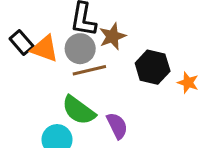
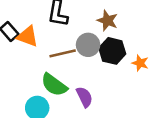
brown star: (112, 36) -> (107, 21), moved, turned -30
gray circle: (80, 49) -> (88, 45), moved

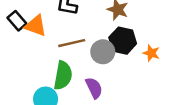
gray circle: (88, 45) -> (103, 52), moved
green semicircle: (54, 85) -> (63, 75), turned -116

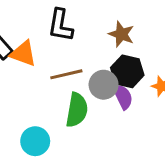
green semicircle: (63, 75) -> (77, 110), moved
purple semicircle: (94, 88) -> (123, 97), moved

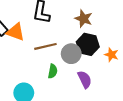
purple semicircle: (123, 97) -> (85, 79), moved
green semicircle: (77, 110) -> (53, 71), size x0.6

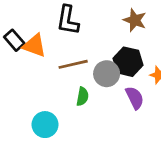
brown star: (84, 19) -> (135, 20), moved
purple semicircle: (85, 79) -> (135, 98), moved

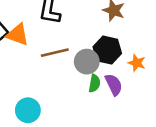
green semicircle: (82, 96) -> (94, 83), moved

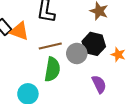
green semicircle: (94, 83) -> (52, 69), moved, size x1.6
purple semicircle: (114, 85) -> (99, 84), moved

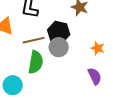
black hexagon: (94, 44) -> (59, 32), moved
purple semicircle: (99, 84) -> (95, 76), moved

